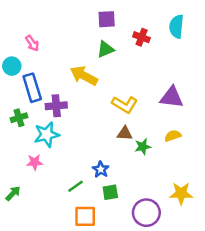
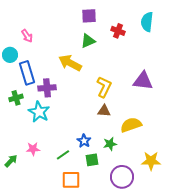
yellow L-shape: (125, 105) -> (104, 87), turned -95
cyan star: (47, 135) -> (39, 112), turned -30
yellow semicircle: (173, 136) -> (131, 125), moved, size x1.5
green star: (143, 147) -> (110, 144), moved
pink star: (35, 162) -> (33, 149), moved

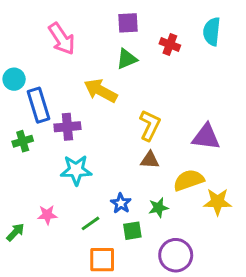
pink arrow: (27, 36) -> (62, 39), moved, size x1.6
purple triangle: (143, 81) -> (206, 137), moved
cyan star: (39, 112) -> (76, 170), moved, turned -30
yellow star: (151, 161) -> (218, 202), moved

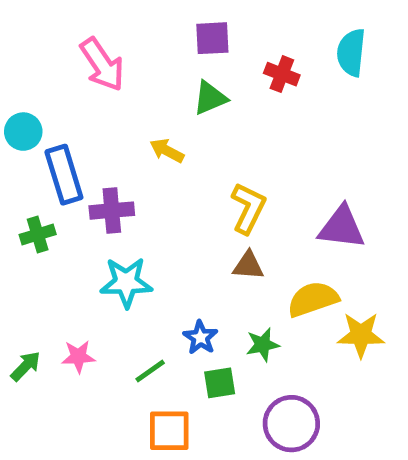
yellow arrow: (101, 91) -> (167, 151), size x0.6
green arrow: (15, 232) -> (26, 366), moved

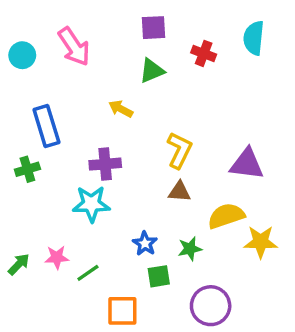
cyan circle: (23, 132) -> (22, 55), moved
purple cross: (112, 211) -> (105, 164), moved
green line: (150, 371) -> (88, 273), moved

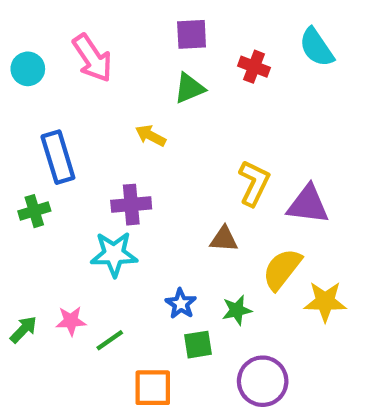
cyan semicircle: (254, 38) -> (316, 47), turned -40
yellow L-shape: (179, 150) -> (254, 183), moved
yellow semicircle: (226, 216) -> (282, 269), turned -33

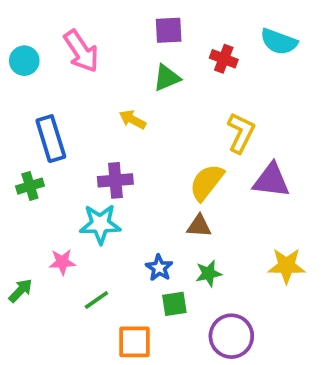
cyan semicircle: (316, 47) -> (279, 42), turned -36
yellow L-shape: (254, 183) -> (241, 133), moved
brown triangle: (224, 239) -> (199, 226), moved
yellow semicircle: (282, 269) -> (207, 182), moved
pink star: (71, 321) -> (62, 262), moved

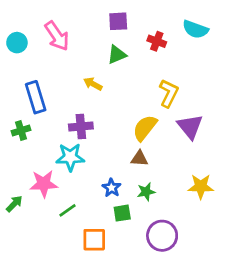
purple triangle: (271, 180) -> (190, 126), turned 44
pink star: (62, 262) -> (44, 184), size x1.5

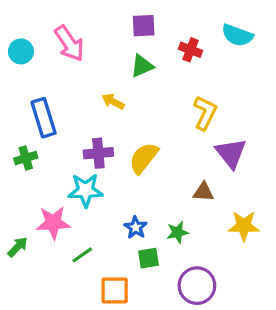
yellow semicircle: (145, 128) -> (144, 158), moved
brown triangle: (139, 158) -> (203, 192), moved

